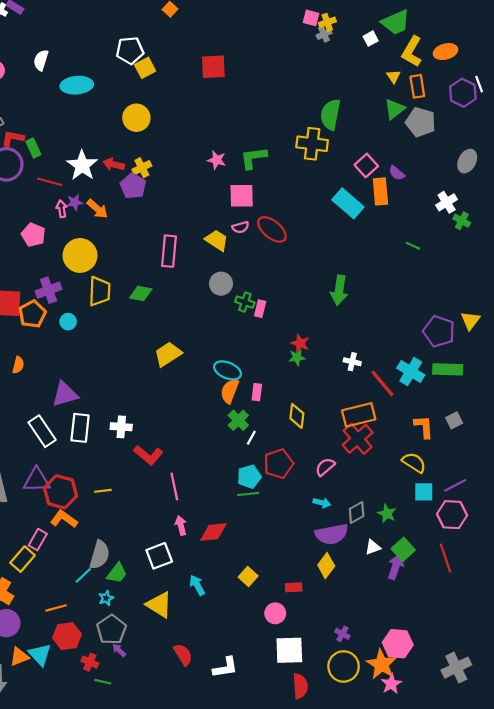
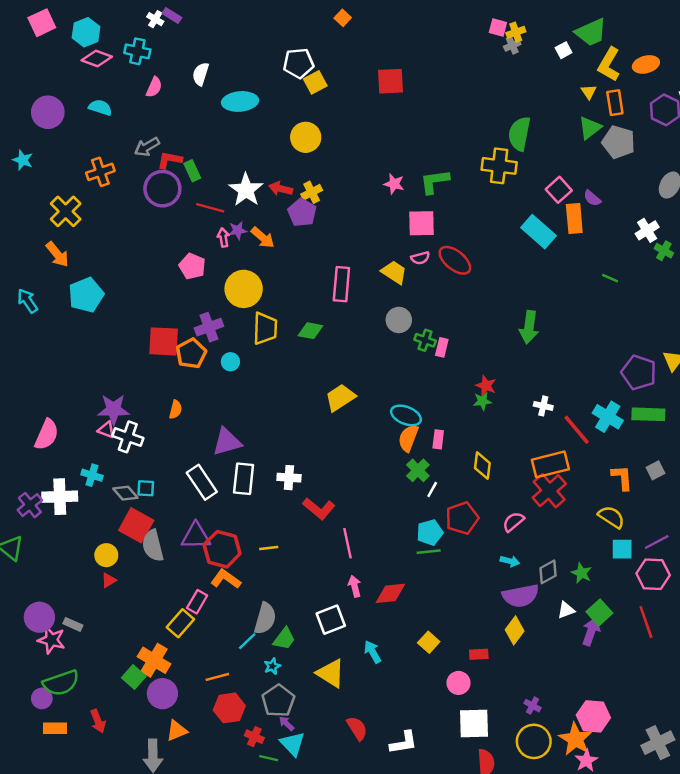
cyan triangle: (40, 655) -> (293, 744), moved

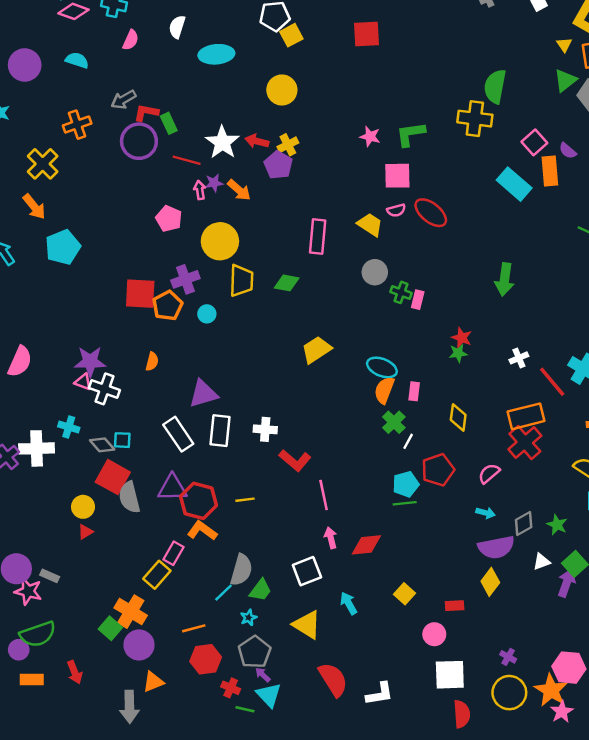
white cross: (543, 406) -> (519, 358), turned -36
pink semicircle: (47, 435) -> (20, 362), moved
red semicircle: (357, 728) -> (333, 679), size x1.4

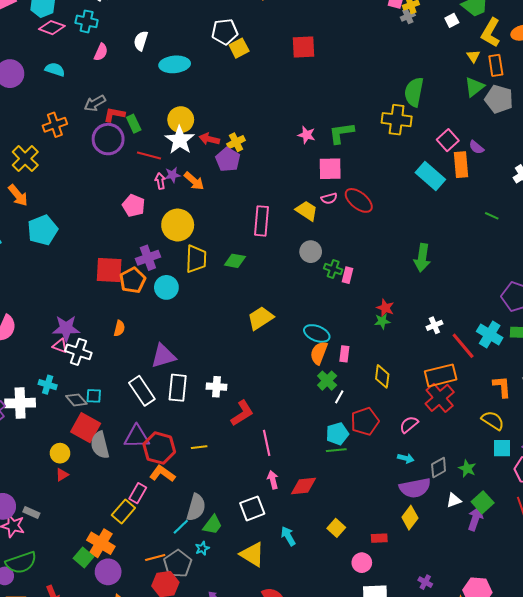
yellow circle: (282, 90) -> (181, 120), moved
cyan circle: (207, 314) -> (166, 287), size x1.5
red L-shape: (295, 460) -> (242, 413), turned -72
gray pentagon: (254, 652) -> (178, 564), moved

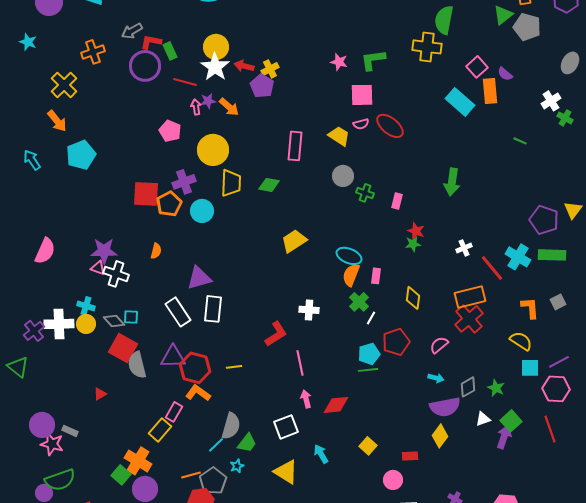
pink rectangle: (347, 275) -> (397, 201), moved
white cross: (217, 387) -> (309, 310), moved
yellow circle: (60, 453) -> (86, 324), moved

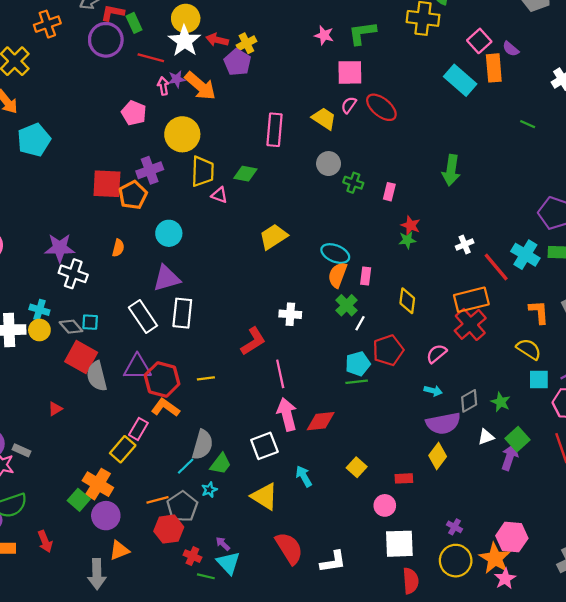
orange arrow: (229, 107) -> (200, 86), size x1.4
pink semicircle: (361, 124) -> (349, 105), turned 140
cyan circle: (202, 211) -> (169, 233), moved
pink triangle: (98, 268) -> (219, 195), moved
pink arrow: (306, 399) -> (287, 414), size x1.6

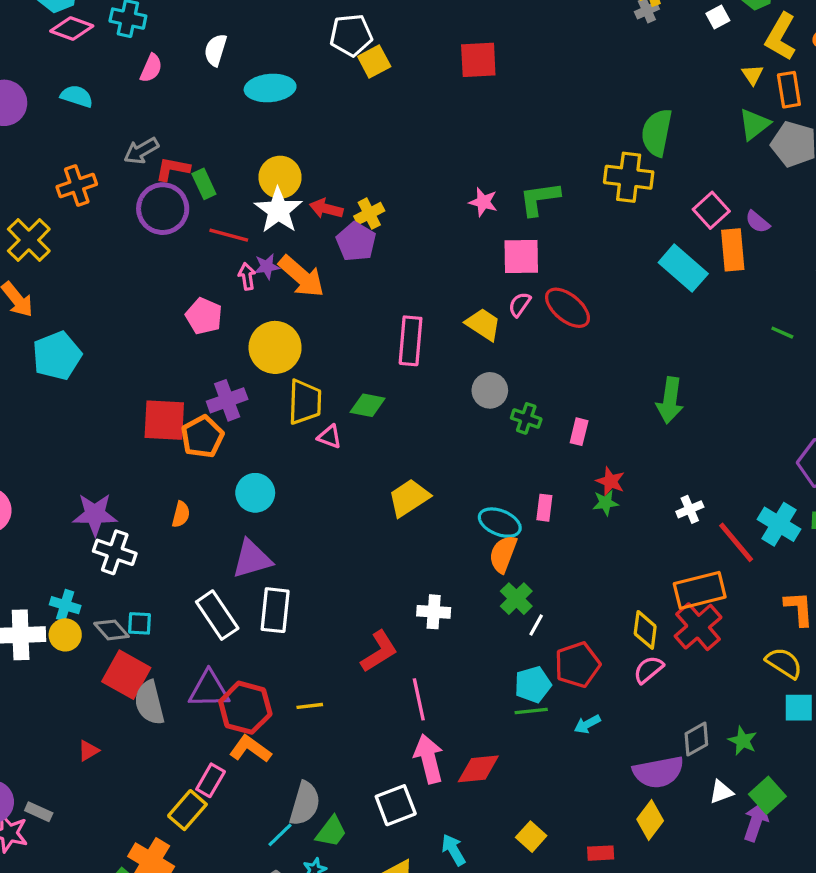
pink rectangle: (366, 276) -> (544, 508), moved
yellow diamond: (407, 301) -> (645, 630), moved
cyan arrow: (433, 391) -> (587, 724), moved, turned 138

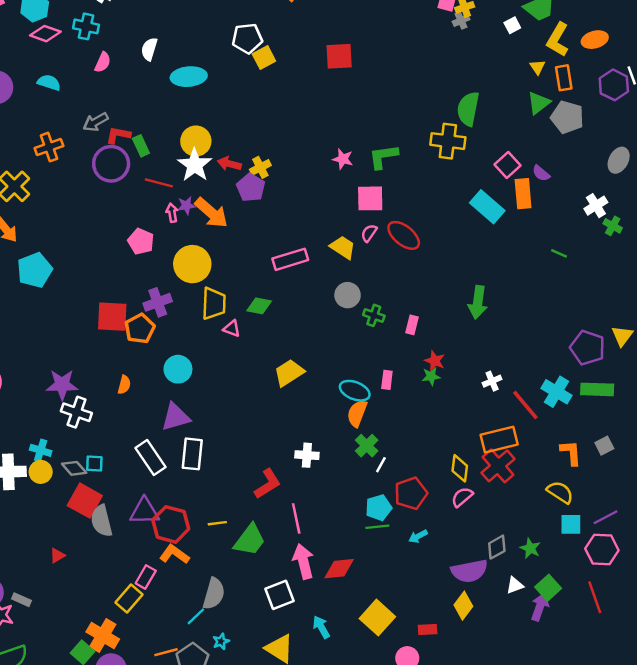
pink rectangle: (411, 341) -> (290, 259), turned 68
green trapezoid: (331, 832) -> (250, 540), moved, size x1.4
yellow square: (531, 837) -> (377, 618), size x1.6

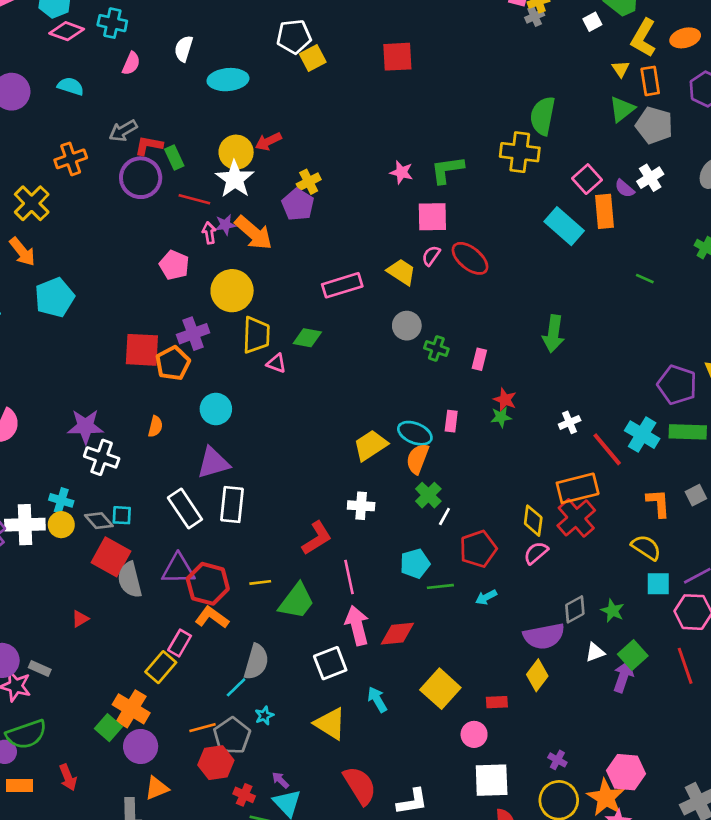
red arrow: (229, 164) -> (268, 141), moved, turned -40
white cross: (596, 206) -> (650, 178), moved
yellow trapezoid: (289, 373) -> (371, 445), moved
cyan pentagon: (379, 508) -> (415, 564), moved

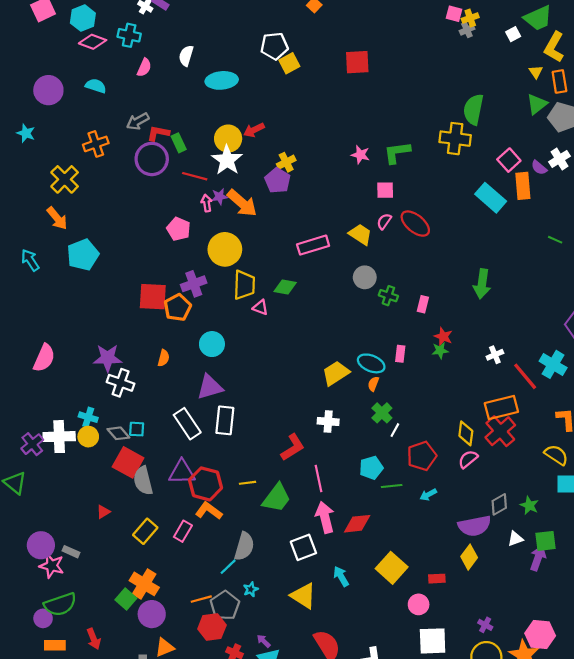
pink square: (432, 217) -> (385, 190), size x0.7
orange semicircle: (418, 459) -> (373, 384), size x0.6
green square: (633, 655) -> (545, 541), turned 35
yellow rectangle: (161, 667) -> (145, 531), moved

